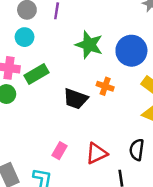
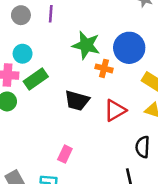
cyan circle: (25, 37) -> (23, 54), moved
orange cross: (105, 86) -> (104, 68), moved
red triangle: (97, 153) -> (115, 110), moved

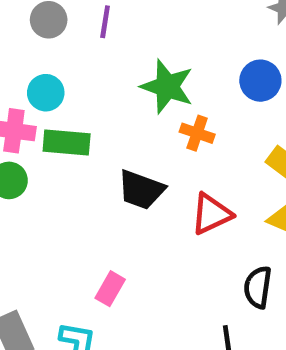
blue circle: (129, 48) -> (260, 81), moved, size x0.7
green rectangle: (36, 79) -> (67, 142), turned 35

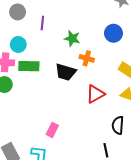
purple line: (105, 22) -> (42, 23), moved
green star: (167, 87) -> (72, 38), size x0.7
black trapezoid: (141, 190) -> (66, 72), moved

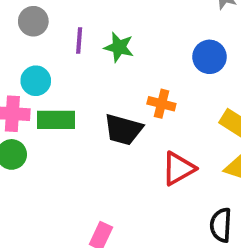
green star: (72, 38) -> (119, 47), moved

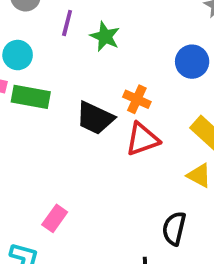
red triangle: (178, 168) -> (142, 139), moved

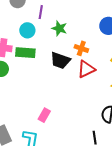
green star: (105, 36) -> (59, 28), moved
cyan circle: (18, 55) -> (27, 30), moved

